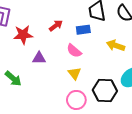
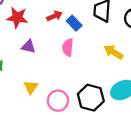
blue rectangle: (83, 30) -> (74, 23), moved, turned 40
pink semicircle: (74, 51) -> (68, 47), turned 42
yellow triangle: (74, 73) -> (31, 87), moved

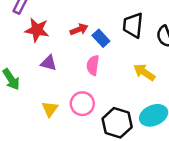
pink circle: (58, 101) -> (82, 104), moved

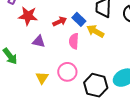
red arrow: (79, 29) -> (60, 21), moved
yellow arrow: (144, 72) -> (95, 31), moved

